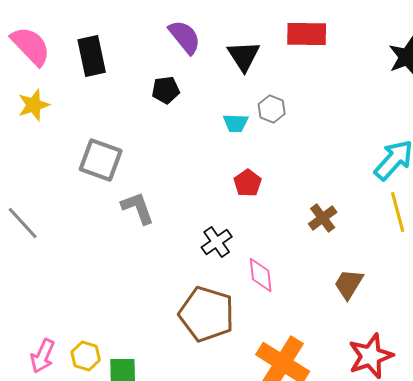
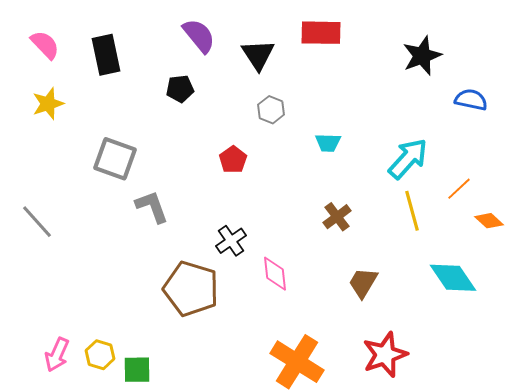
pink semicircle: (31, 46) -> (45, 45), size x0.7
gray hexagon: (272, 109) -> (271, 110), moved
cyan trapezoid: (236, 123) -> (328, 143), moved
red pentagon: (248, 183) -> (233, 160), moved
brown pentagon: (207, 314) -> (191, 289), moved

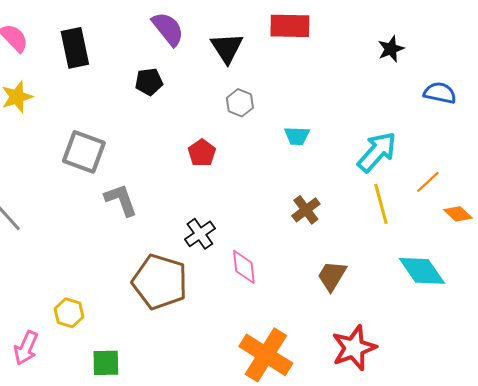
black star: (422, 56) -> (391, 49), size x0.7
yellow hexagon: (100, 355) -> (69, 313), moved

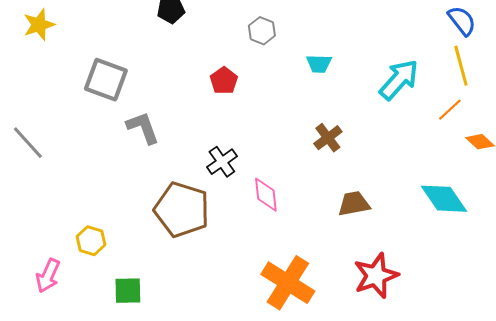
blue semicircle: (440, 93) -> (462, 21), turned 40
yellow line: (381, 204) -> (461, 66), moved
brown trapezoid: (332, 276) -> (354, 204), turned 48

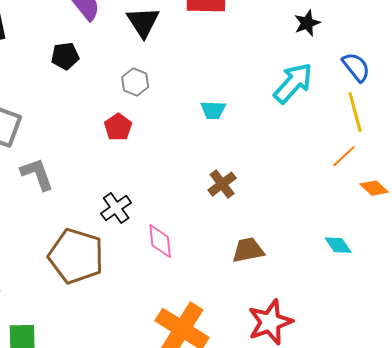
gray hexagon: (262, 31) -> (135, 82), moved
cyan arrow: (399, 80) -> (293, 83), moved
cyan diamond: (444, 199) -> (338, 245), size x0.6

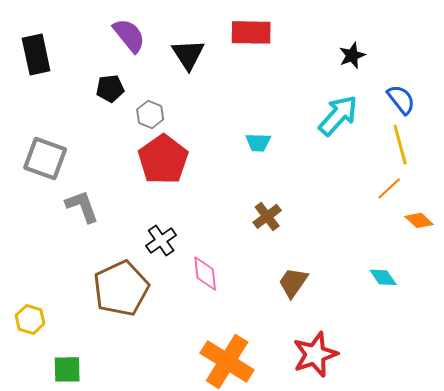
gray hexagon: (135, 82) -> (150, 114), moved
red pentagon: (118, 127) -> (163, 159), size x1.8
brown trapezoid: (248, 250) -> (293, 282), turned -44
brown pentagon: (76, 256) -> (121, 288), turned 30

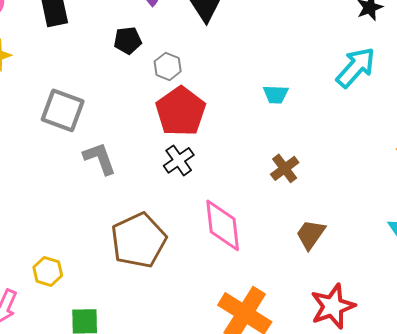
black cross: (161, 240) -> (179, 160), moved
pink diamond: (205, 273) -> (223, 225), size x1.5

